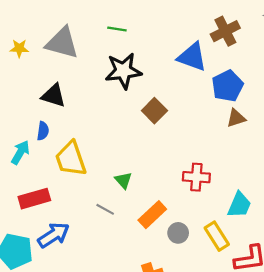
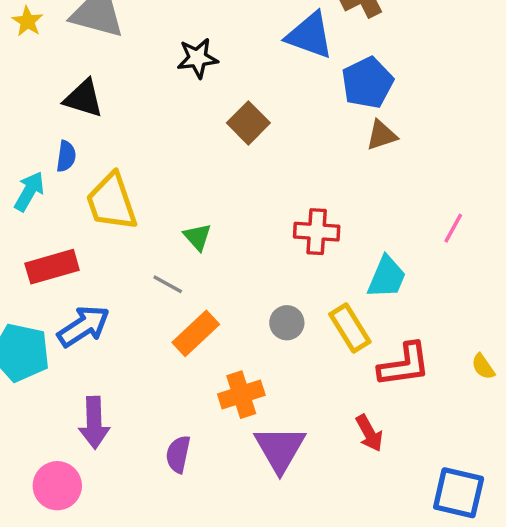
yellow star: (19, 48) -> (27, 21), turned 30
black star: (123, 71) -> (197, 58), size x0.7
orange rectangle: (152, 215) -> (196, 333), moved

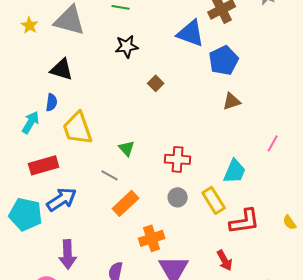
brown square: (248, 123) -> (156, 83), size x0.7
brown triangle: (381, 135) -> (232, 101), moved
red cross: (317, 232) -> (178, 159), moved

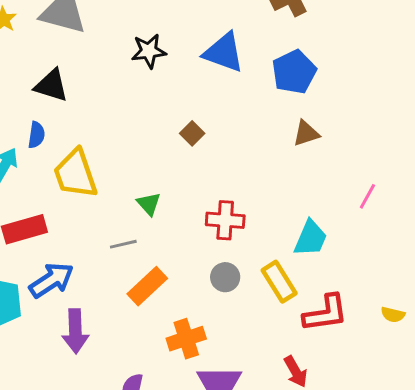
blue triangle: (191, 33) -> (224, 52), moved
brown square: (156, 83) -> (192, 133), moved
gray line: (110, 175) -> (123, 244), turned -42
yellow semicircle: (290, 222) -> (393, 315), turned -42
purple arrow: (68, 254) -> (75, 331), moved

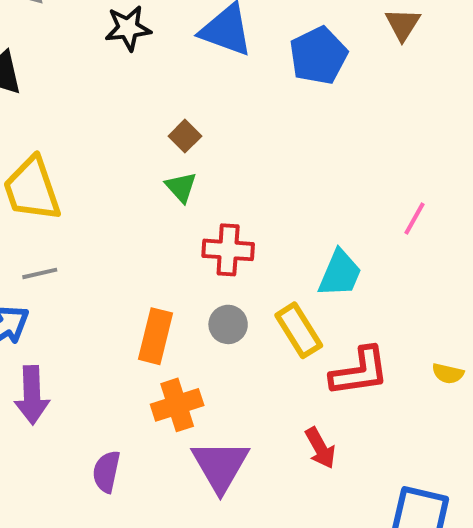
brown triangle: (306, 133) -> (403, 24), moved, turned -40
green triangle: (149, 204) -> (181, 187), moved
gray line: (123, 244) -> (40, 273), moved
orange rectangle: (147, 286) -> (156, 336), moved, turned -33

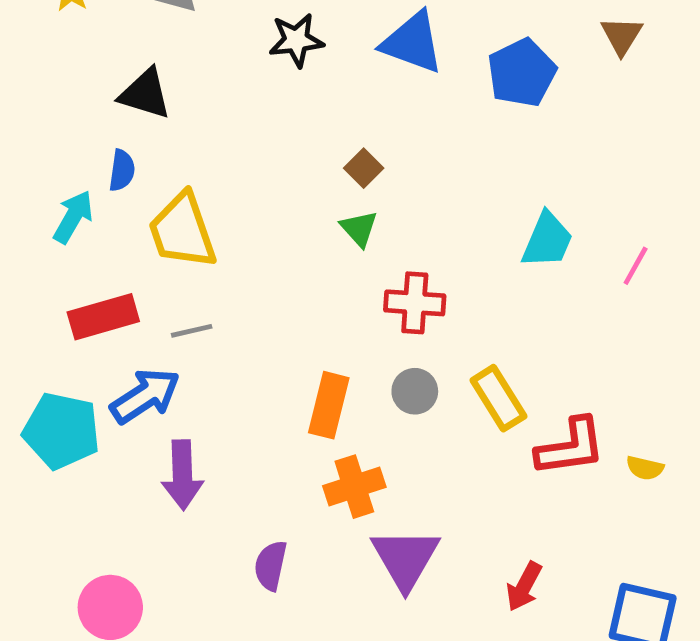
cyan trapezoid: (340, 273) -> (547, 240), moved
yellow semicircle: (448, 374) -> (645, 468), moved
red arrow: (320, 448) -> (524, 586), moved, turned 57

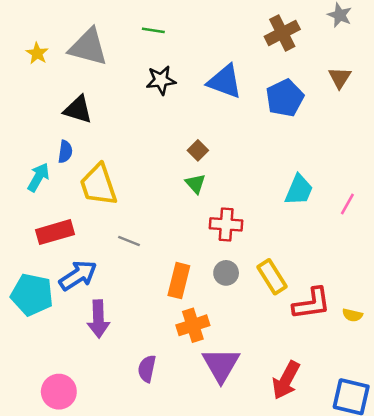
gray line: (192, 331) -> (129, 241), moved, turned 35
red arrow: (524, 586) -> (286, 380), size x1.4

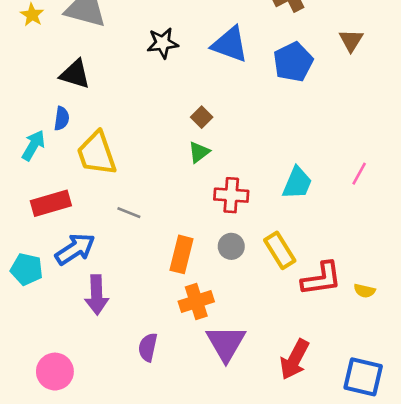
green triangle: (195, 184) -> (199, 152), turned 35
cyan trapezoid: (299, 190) -> (297, 183), moved
cyan pentagon: (32, 295) -> (27, 269), size x0.7

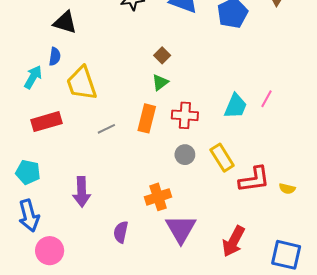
pink line: (359, 174) -> (267, 99), moved
gray line: (129, 213) -> (106, 129), turned -48
blue arrow: (75, 249) -> (29, 216), moved, turned 108
orange rectangle: (181, 254) -> (147, 118), moved

